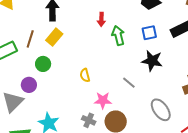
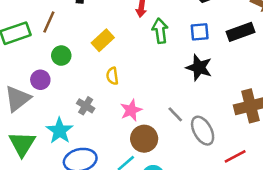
yellow rectangle: (54, 37) -> (103, 40), moved
gray line: (129, 83) -> (175, 114), moved
pink star: (103, 100) -> (131, 110), turned -30
gray cross: (89, 120) -> (86, 106), moved

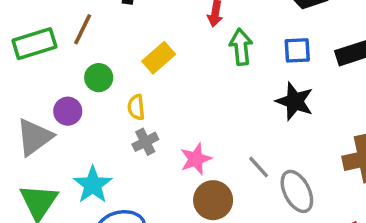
yellow semicircle: (112, 76) -> (136, 107), moved
gray cross: (86, 106) -> (145, 142), moved, turned 30

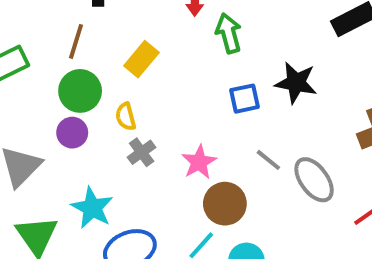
brown line: (83, 29) -> (76, 41), moved
blue square: (297, 50) -> (245, 99), moved
green circle: (99, 78) -> (80, 91), size x1.4
purple circle: (68, 111) -> (72, 133), moved

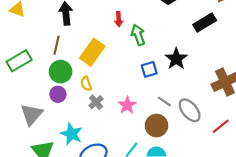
yellow rectangle: (141, 59) -> (92, 52), size x1.4
black star: (296, 83) -> (176, 59), turned 30
brown circle: (225, 204) -> (157, 126), moved

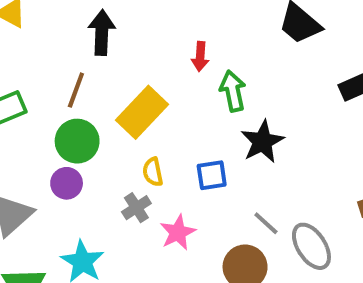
black star: (176, 59) -> (262, 142), moved
blue square: (149, 69) -> (212, 175), moved
yellow semicircle: (86, 84) -> (153, 172), moved
pink star: (127, 105) -> (178, 232), moved

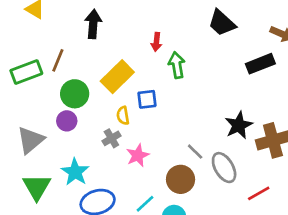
brown line: (76, 90) -> (58, 60), moved
black star: (262, 142) -> (239, 125), moved
blue square: (212, 175) -> (147, 99), moved

